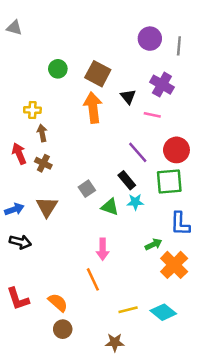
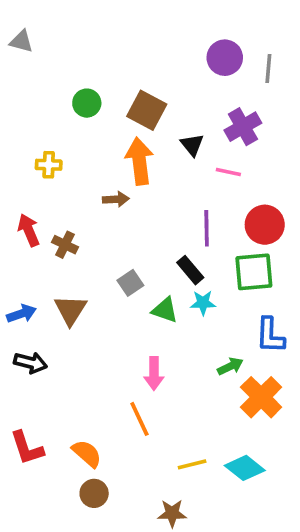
purple cross: (162, 85) -> (243, 127), turned 30
brown arrow: (42, 133) -> (116, 199), moved, turned 98
purple line: (138, 152) -> (207, 228), turned 40

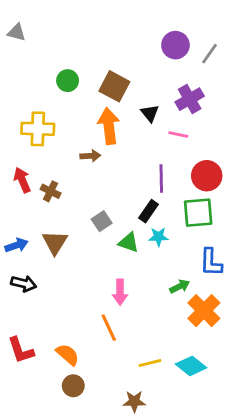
gray line: (268, 69) -> (210, 54), turned 30
yellow cross: (49, 165) -> (38, 129), size x1.6
black rectangle: (190, 270) -> (148, 211), turned 75

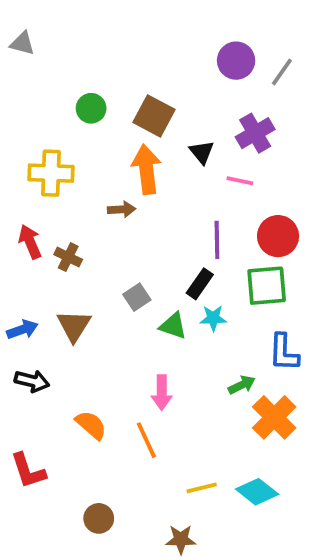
orange semicircle: (68, 355) -> (91, 425), moved

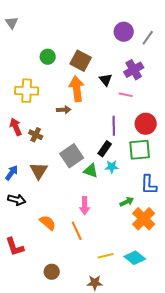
gray triangle: (22, 43) -> (12, 23), turned 40
gray square: (137, 297) -> (72, 156), size x1.6
blue arrow: (22, 330) -> (12, 173), turned -35

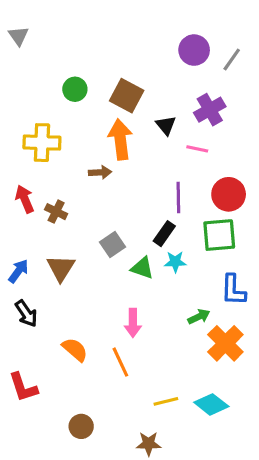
gray square: (72, 156) -> (113, 244), size x0.7
black arrow: (17, 200) -> (26, 313), turned 42

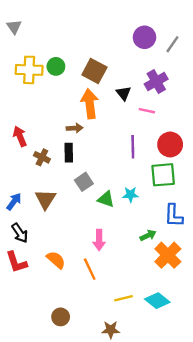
yellow cross: (42, 143) -> (29, 70), moved
red arrow: (25, 199) -> (20, 136), moved
black rectangle: (164, 234) -> (69, 153), moved, turned -36
red L-shape: (23, 387) -> (16, 262), moved

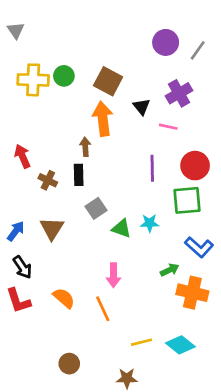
brown arrow: (75, 128) -> (85, 147), turned -91
blue L-shape: (174, 216) -> (199, 247), turned -50
orange cross: (168, 255) -> (192, 293), turned -32

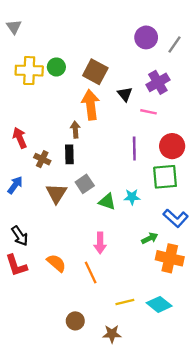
brown triangle: (52, 228) -> (56, 193), moved
blue arrow: (16, 231) -> (15, 185), moved
brown circle: (69, 364) -> (75, 321), moved

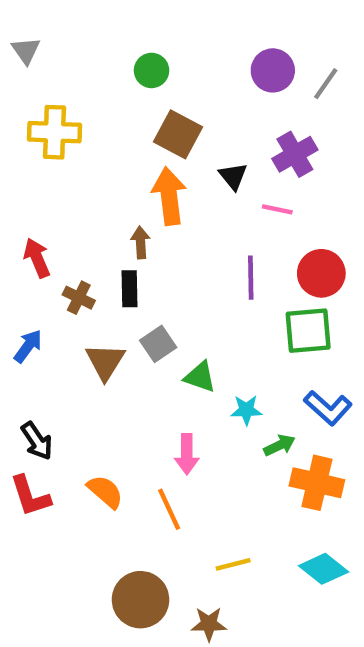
green circle: (56, 67) -> (152, 70), moved
cyan star: (132, 197) -> (246, 410), moved
cyan diamond: (159, 304) -> (324, 569), moved
brown circle: (75, 321) -> (141, 600), size x1.6

